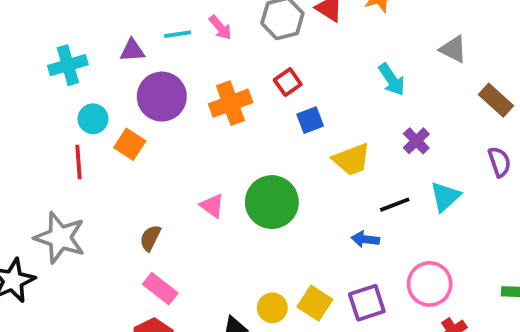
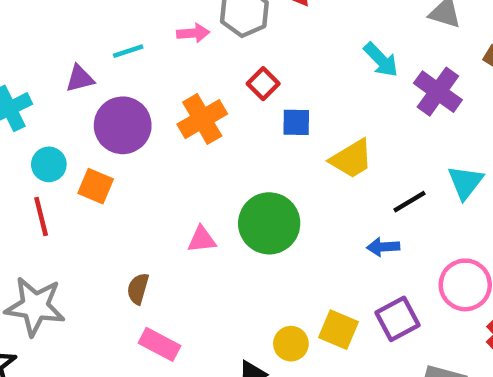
pink arrow: (220, 28) -> (193, 33), moved, turned -44
blue square: (310, 120) -> (296, 122), turned 32
purple cross: (416, 141) -> (438, 92), moved, size x1.5
pink triangle: (212, 206) -> (202, 239), turned -32

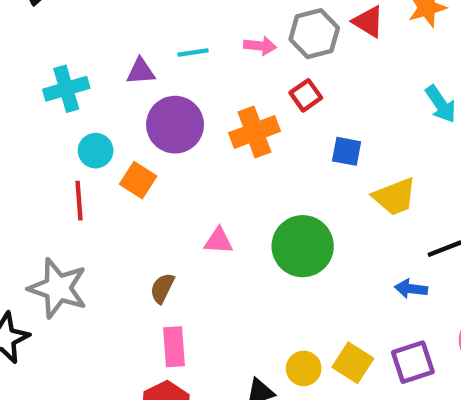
red square: (263, 84) -> (306, 95), moved
pink triangle: (202, 239) -> (219, 241), moved
pink rectangle: (159, 344) -> (174, 347), turned 48

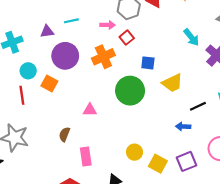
pink arrow: (260, 46) -> (108, 25), moved
green circle: (303, 246) -> (130, 91), moved
pink rectangle: (174, 347) -> (86, 156), moved
yellow circle: (304, 368) -> (134, 152), moved

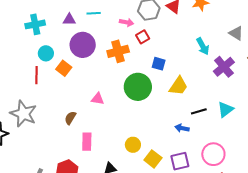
yellow trapezoid: (172, 83) -> (178, 86), turned -40

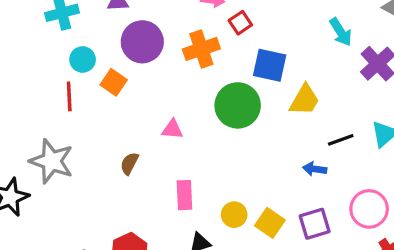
blue square: (159, 64) -> (270, 65), size x1.5
pink rectangle: (87, 142) -> (184, 195), moved
yellow circle: (133, 145) -> (234, 215), moved

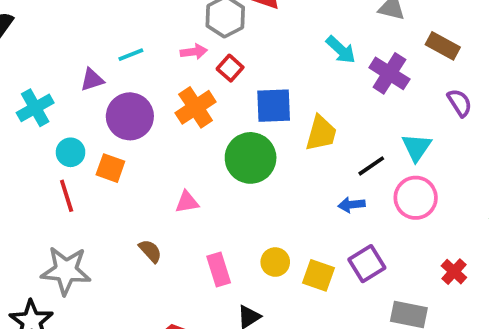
brown semicircle: (129, 163) -> (150, 251), turned 125
pink circle: (369, 209) -> (416, 198), moved
yellow circle: (234, 215) -> (275, 262), moved

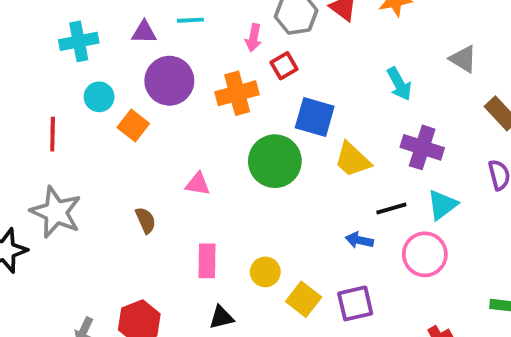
pink arrow: (194, 52) -> (254, 38), turned 90
purple cross: (389, 73) -> (422, 147), moved, turned -33
yellow trapezoid: (321, 133) -> (353, 160), turned 99
red line: (67, 196) -> (53, 134), moved

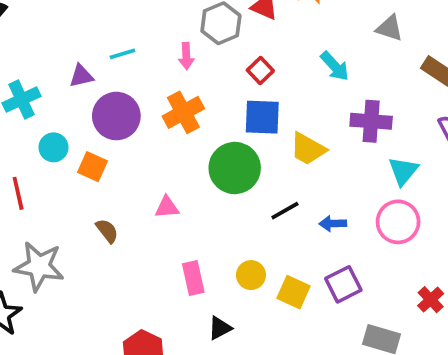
red square: (284, 66) -> (260, 71), moved
black line: (391, 208) -> (285, 211), moved
brown semicircle: (146, 220) -> (107, 231), moved

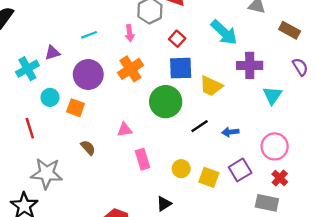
cyan arrow: (335, 66) -> (224, 32), size x1.4
purple triangle: (81, 76) -> (52, 53), moved
pink circle: (398, 222) -> (275, 146), moved
pink rectangle: (193, 278) -> (143, 159), moved
red cross: (431, 300) -> (280, 178), moved

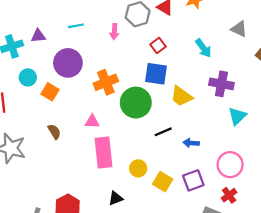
cyan arrow: (224, 32) -> (203, 48), size x0.7
orange cross: (130, 69) -> (106, 82), moved
pink rectangle: (143, 159) -> (104, 152), size x1.5

